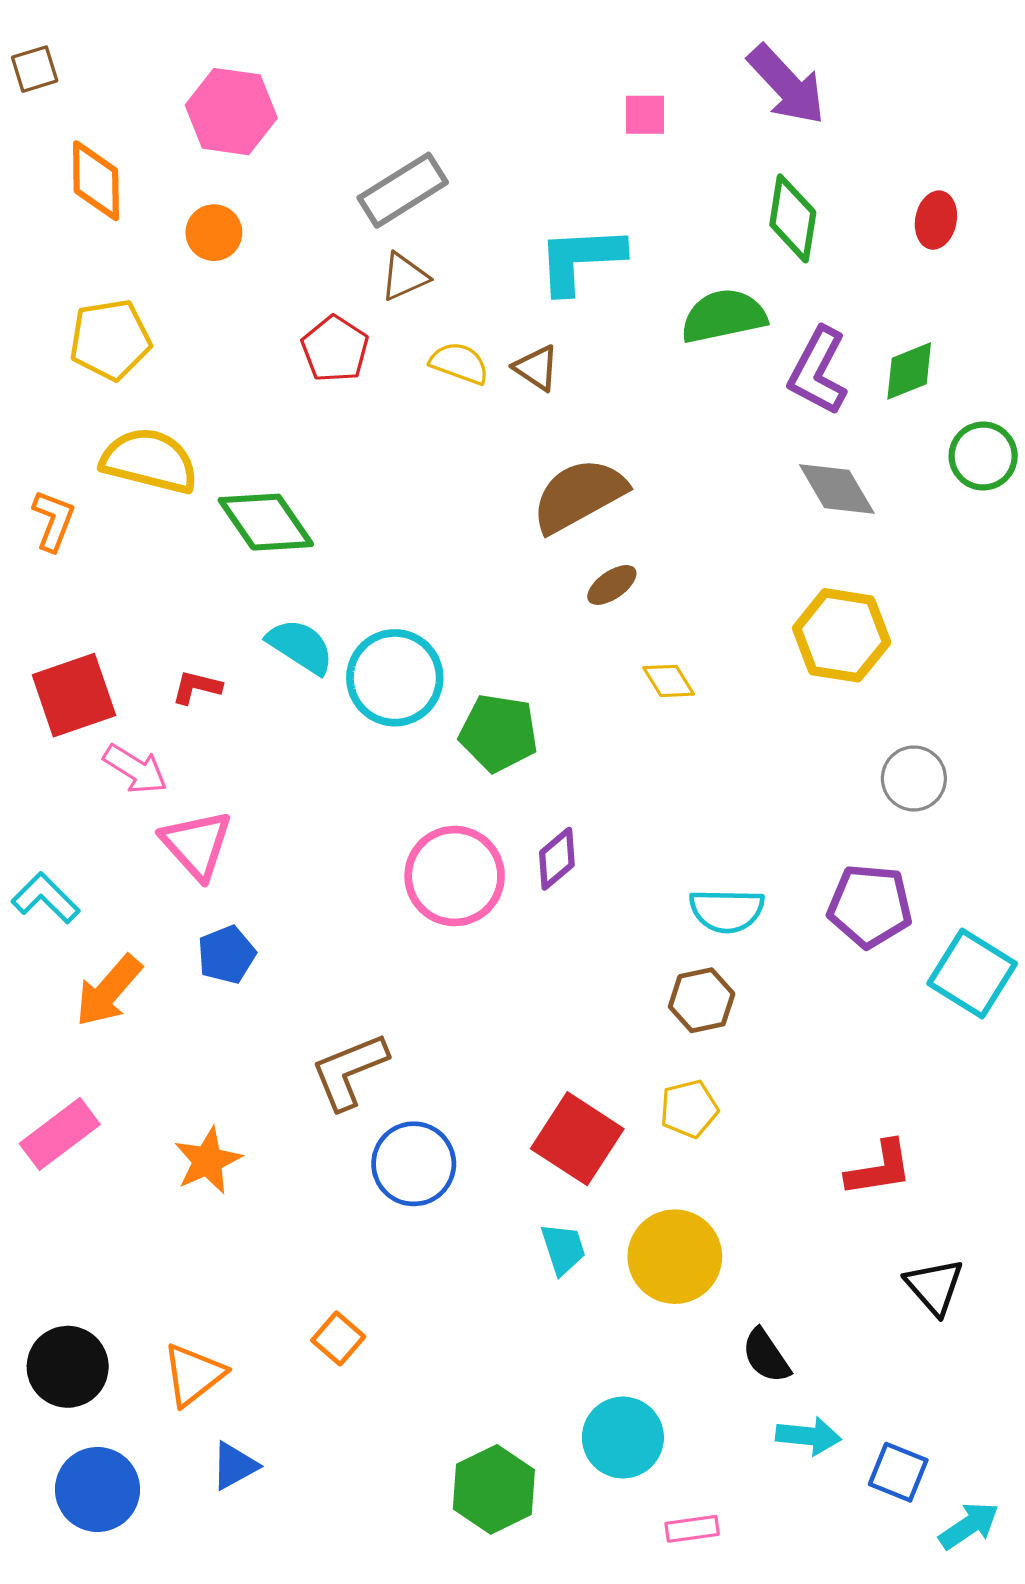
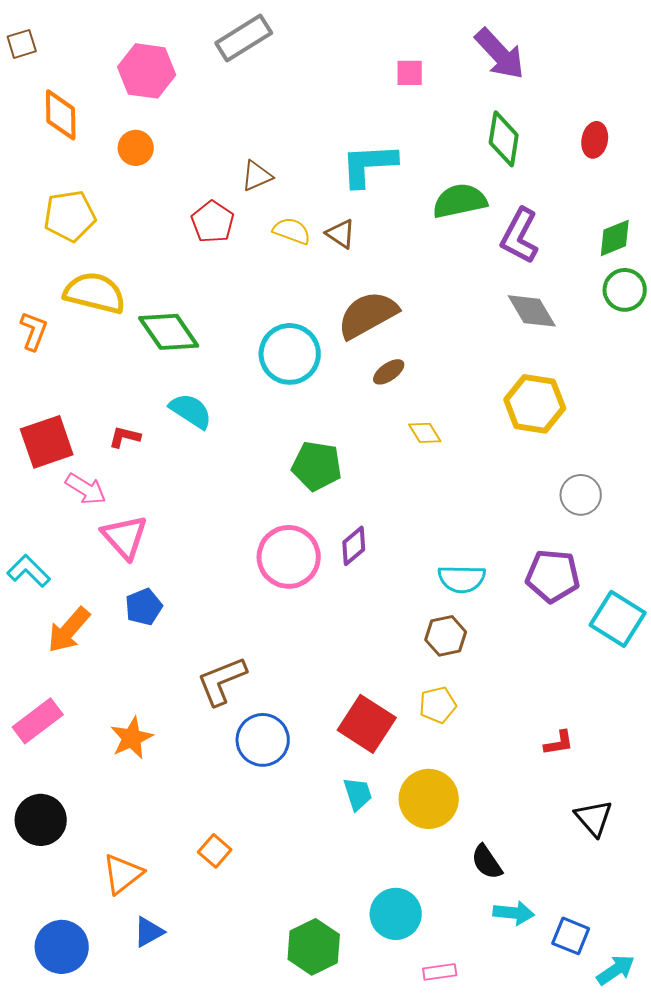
gray rectangle: (403, 190) -> (244, 38), moved
green diamond: (909, 371) -> (615, 238), moved
cyan circle: (395, 678) -> (290, 354), moved
red L-shape: (879, 1169) -> (559, 743), size x0.7
black circle: (68, 1367) -> (41, 820), moved

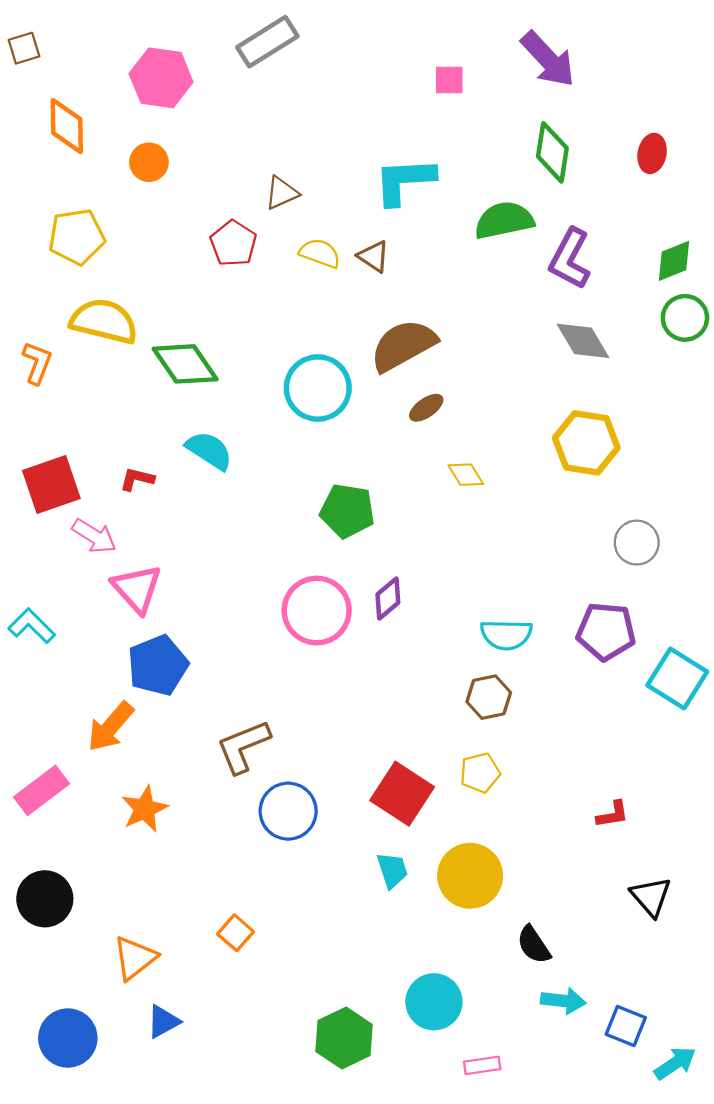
blue pentagon: (144, 607) -> (158, 665), size x1.5
orange arrow: (69, 630) -> (111, 727), moved

